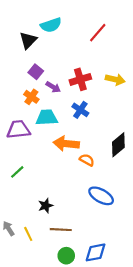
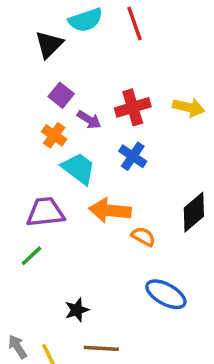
red line: (98, 33) -> (134, 24), moved, turned -60
cyan trapezoid: (47, 118) -> (79, 168), turned 40
purple trapezoid: (18, 129) -> (45, 212), moved

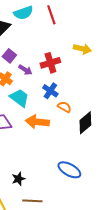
yellow arrow: (189, 107) -> (82, 49), moved
orange semicircle: (143, 237) -> (64, 107), moved

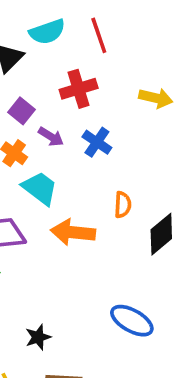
red cross: (50, 63) -> (79, 89), moved
blue cross: (50, 91) -> (97, 142), moved
orange semicircle: (64, 107) -> (123, 205), turned 64

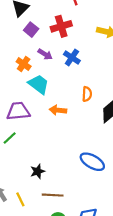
purple square: (21, 111) -> (31, 30), moved
orange arrow: (73, 232) -> (58, 110), size x0.7

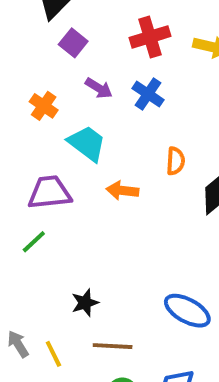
red cross: (61, 26) -> (150, 37), moved
orange cross: (24, 64) -> (44, 106), moved
blue ellipse: (92, 162) -> (187, 311), moved

